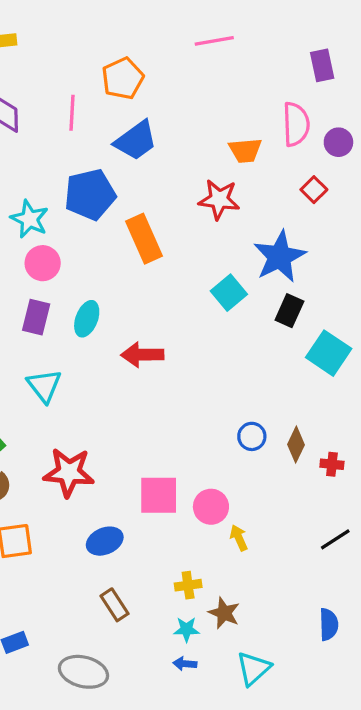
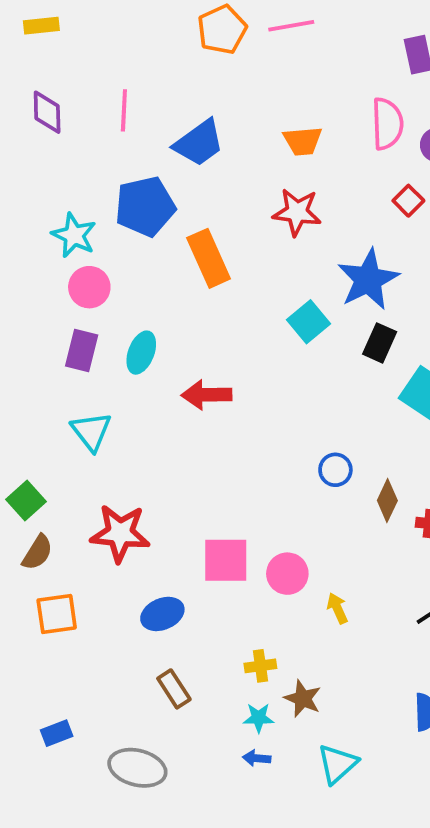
orange pentagon: (123, 78) -> (222, 30), moved
orange trapezoid: (245, 150) -> (303, 141), moved
blue circle: (252, 436) -> (335, 470), moved
yellow arrow: (239, 538) -> (337, 608), moved

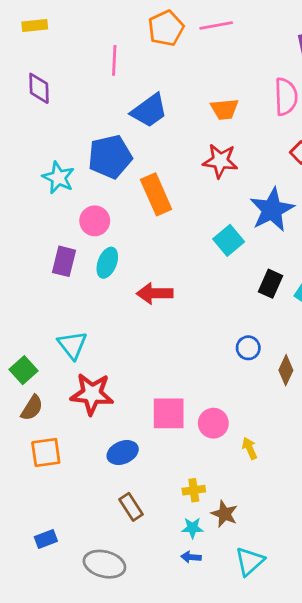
pink line: (124, 110) -> (114, 60), moved
pink circle: (89, 287) -> (95, 221), moved
black rectangle: (380, 343) -> (271, 284), moved
cyan triangle: (91, 431) -> (72, 345), moved

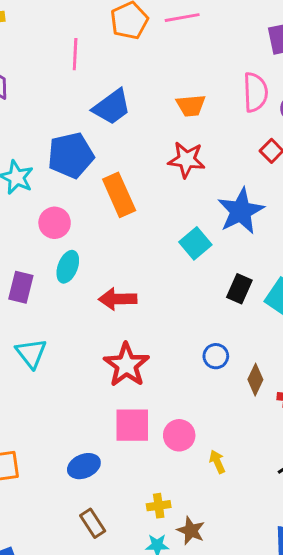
purple rectangle: (64, 261) -> (21, 287), moved
red star: (92, 394) -> (126, 365), moved, turned 30

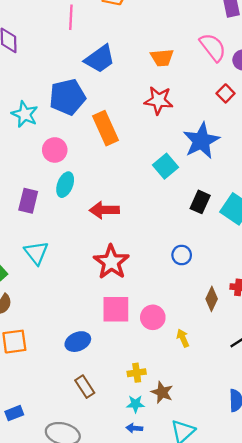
pink semicircle: (255, 92) -> (213, 47), turned -36
brown diamond: (255, 380) -> (212, 299), moved

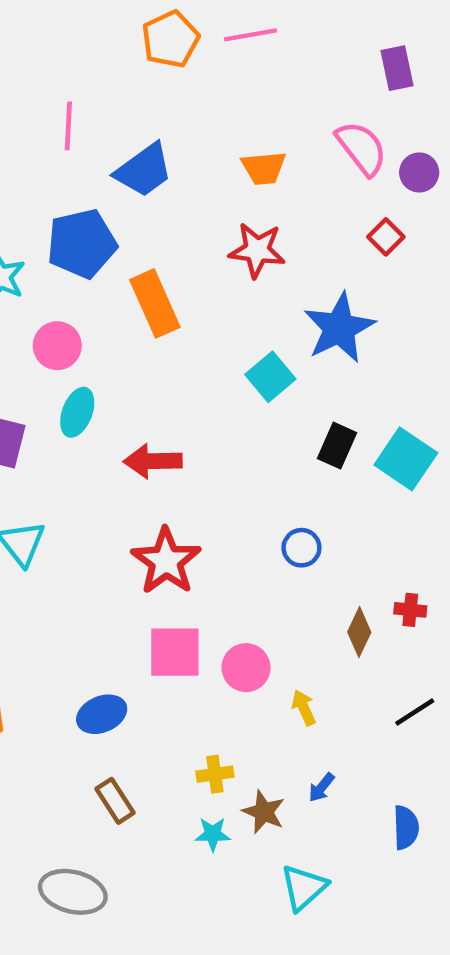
pink line: (71, 17) -> (68, 126), moved
blue arrow: (134, 428) -> (321, 787), moved, turned -56

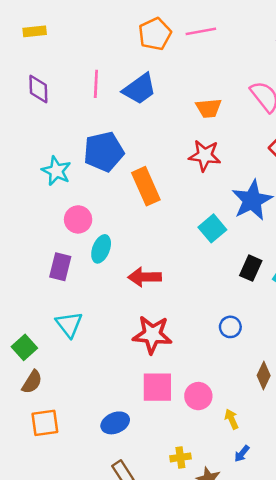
blue trapezoid: (144, 170) -> (139, 89), moved
pink circle: (57, 346) -> (78, 219), moved
red star: (166, 561) -> (152, 335), turned -30
blue arrow: (321, 787) -> (242, 454), moved

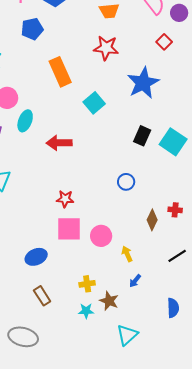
blue pentagon: (104, 152) -> (32, 29), moved, size x0.7
cyan square: (212, 228) -> (94, 103), moved
red star: (152, 335) -> (65, 199), moved, size x0.6

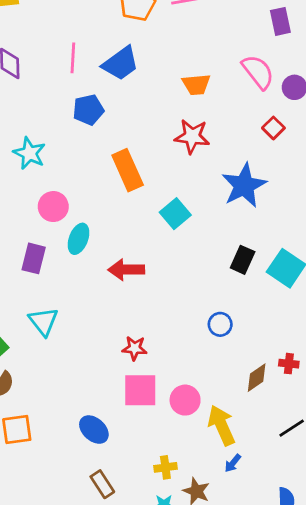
brown diamond: (152, 220) -> (257, 378), turned 30
yellow arrow: (127, 254) -> (222, 425), size x1.8
blue ellipse: (36, 257) -> (94, 430), turned 65

